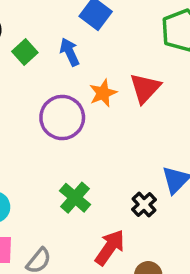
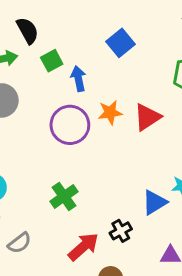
blue arrow: (70, 52) -> (78, 79), moved
black cross: (144, 204) -> (121, 231), moved

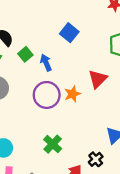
orange star: (110, 113) -> (72, 94), moved

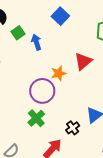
purple circle: (47, 95) -> (42, 91), moved
black cross: (96, 159) -> (73, 128), moved

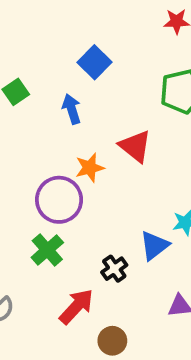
blue arrow: (36, 42) -> (72, 109), moved
red triangle: (83, 61) -> (135, 146), turned -42

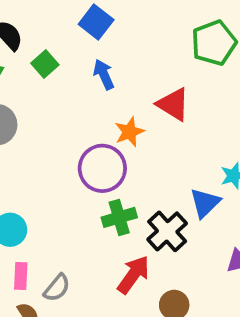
blue square: (94, 62) -> (96, 22), moved
green cross: (47, 250) -> (119, 217), moved, turned 32
black cross: (114, 269) -> (167, 231), size x1.5

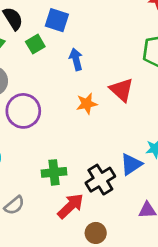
blue square: (96, 22) -> (57, 20), moved, turned -30
purple circle: (102, 168) -> (23, 111), moved
green cross: (119, 217) -> (54, 172), moved

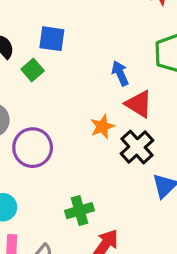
blue arrow: (76, 59) -> (120, 73), moved
black cross: (100, 180) -> (137, 147), moved

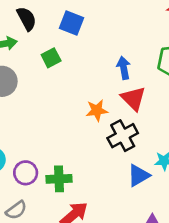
green square: (33, 70) -> (51, 58), moved
purple circle: (33, 148) -> (26, 173), moved, size x0.7

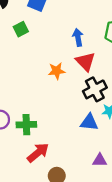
black cross: (123, 136) -> (95, 89), moved
blue triangle: (139, 175) -> (89, 122), turned 36

